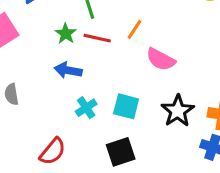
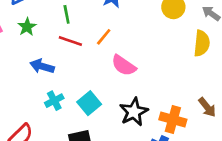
green star: (66, 34) -> (27, 27), moved
cyan square: (126, 106) -> (89, 103), turned 30

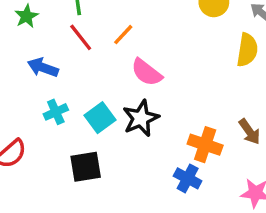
red line: (70, 41) -> (81, 37), turned 30
black star: (134, 112) -> (141, 118), moved

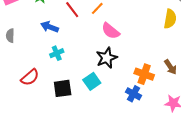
cyan square: (100, 118) -> (92, 81), moved
black square: (86, 167) -> (63, 88), moved

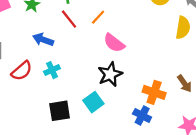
red semicircle: (30, 77) -> (22, 71), moved

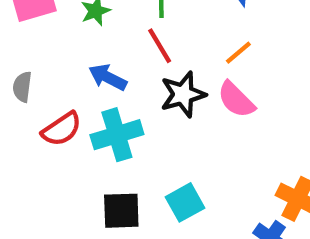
orange line: (98, 17) -> (238, 53), moved
cyan cross: (52, 70) -> (117, 135), size x1.6
black star: (110, 74) -> (183, 94), moved

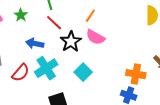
cyan square: (185, 202) -> (83, 72), moved

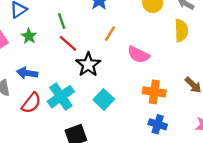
pink semicircle: (95, 37) -> (138, 55), moved
blue arrow: (35, 43) -> (27, 73), moved
orange cross: (136, 74) -> (154, 92), moved

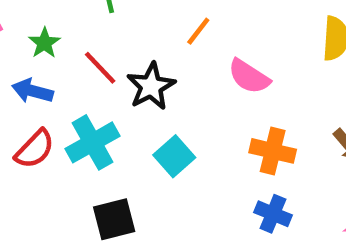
green star: (29, 36) -> (44, 43), moved
red line: (68, 43) -> (100, 68), moved

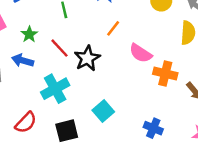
red semicircle: (35, 149) -> (26, 123), moved
orange cross: (273, 151) -> (165, 74), moved
cyan square: (174, 156) -> (103, 111), moved

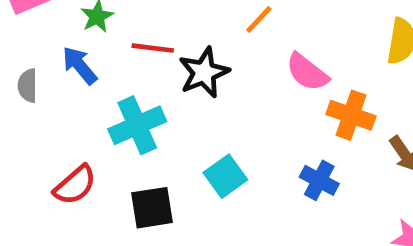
red line: (60, 48) -> (153, 48), turned -45
blue arrow: (23, 61) -> (80, 65), turned 30
blue cross: (153, 128) -> (319, 180), moved

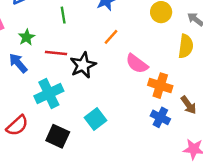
blue cross: (319, 180) -> (160, 117), moved
black square: (152, 208) -> (58, 136), turned 35

